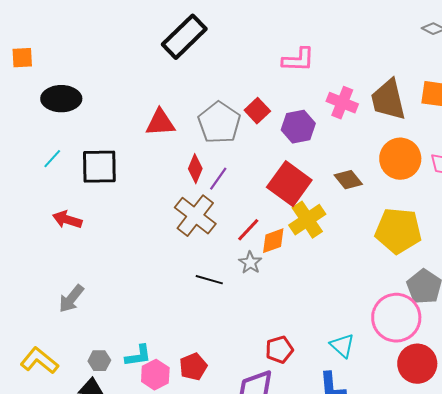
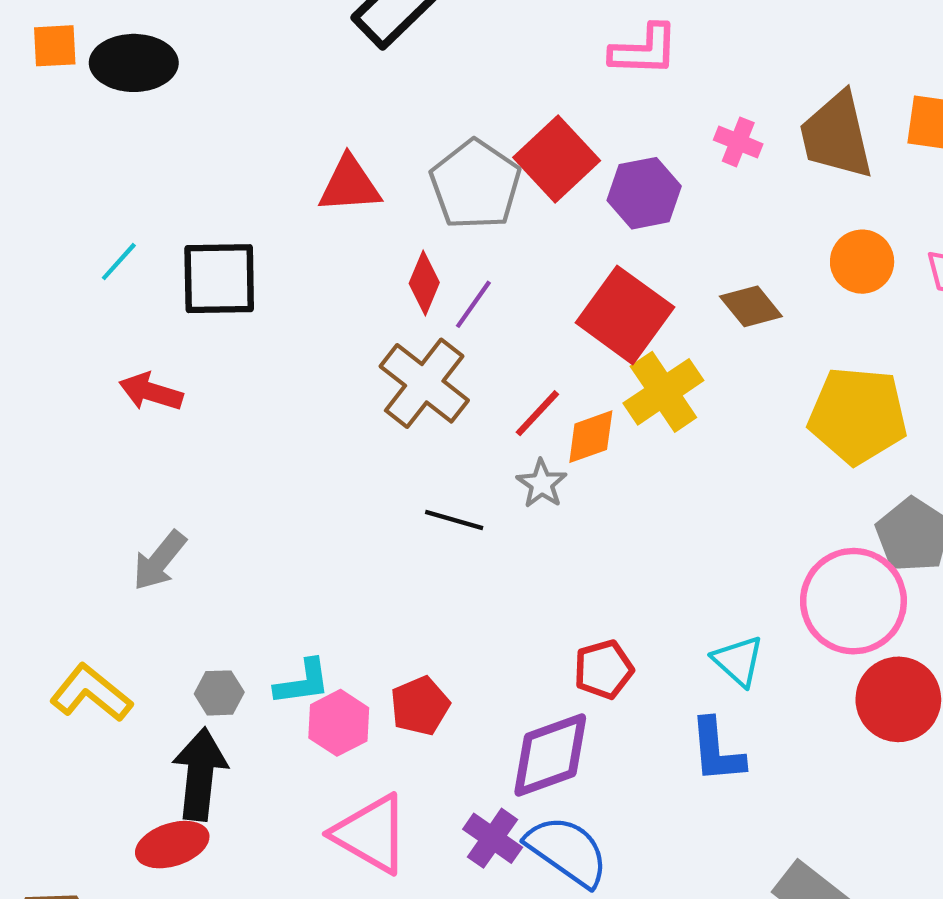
black ellipse: (61, 99) -> (134, 63), moved
pink cross: (342, 103) -> (738, 142), size x0.7
red square: (257, 111) -> (557, 159), size x1.5
orange circle: (400, 159) -> (862, 262), size x0.7

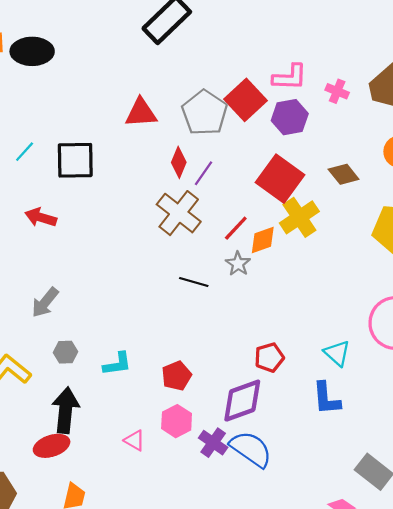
pink L-shape: (644, 50) -> (290, 77), moved
gray hexagon: (219, 693) -> (66, 352), moved
pink hexagon: (339, 723) -> (177, 421), moved
pink triangle: (371, 834) -> (135, 440), moved, size x0.5

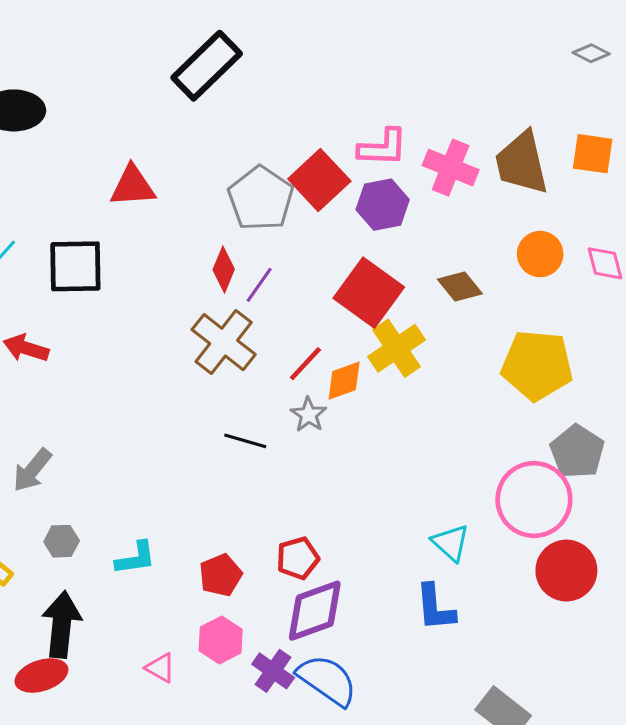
pink cross: (337, 91) -> (451, 168), size x1.6
red triangle: (141, 113) -> (133, 186), moved
red pentagon: (269, 357) -> (298, 558), moved

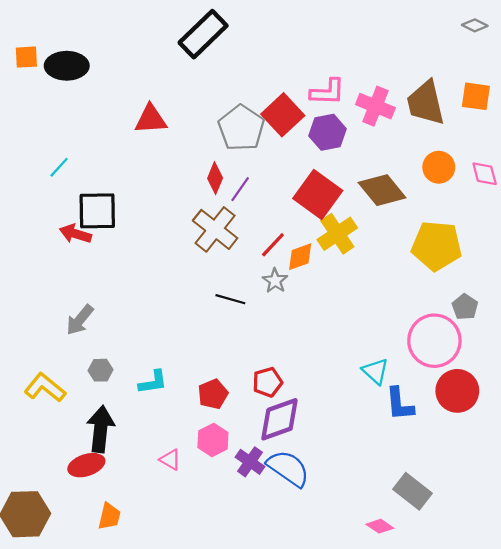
black square: (75, 266) -> (97, 211), moved
brown diamond: (460, 286) -> (382, 190), size x1.5
gray pentagon: (577, 452) -> (465, 307), size x0.7
blue L-shape: (435, 608) -> (399, 404), moved

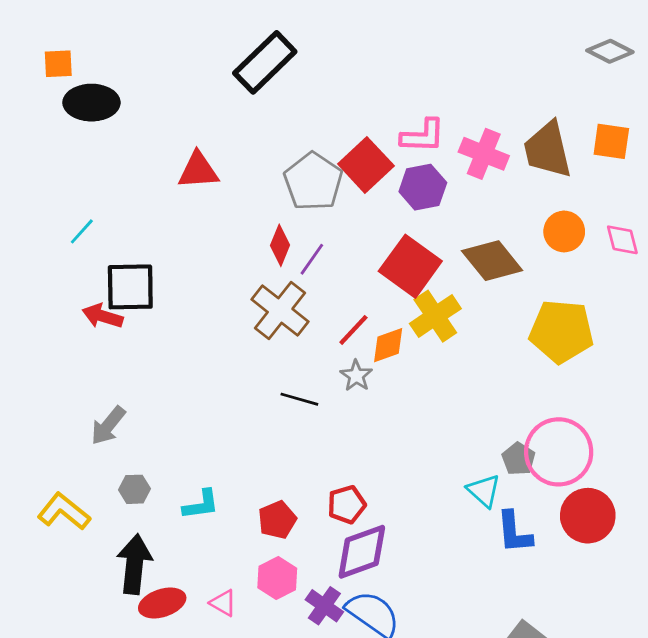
gray diamond: (475, 25) -> (610, 51), size x1.4
orange square: (26, 57) -> (58, 64), moved
gray pentagon: (465, 307) -> (518, 459), moved
red ellipse: (86, 465) -> (162, 603), moved

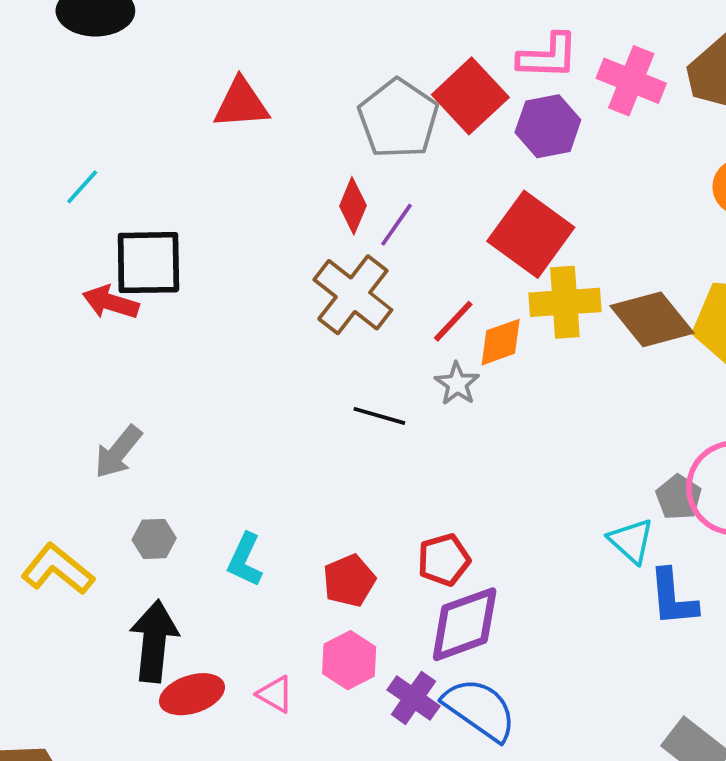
brown diamond: (492, 261) -> (652, 319), moved
yellow cross: (435, 316) -> (565, 302), turned 30
cyan L-shape: (201, 505) -> (245, 560), turned 123

